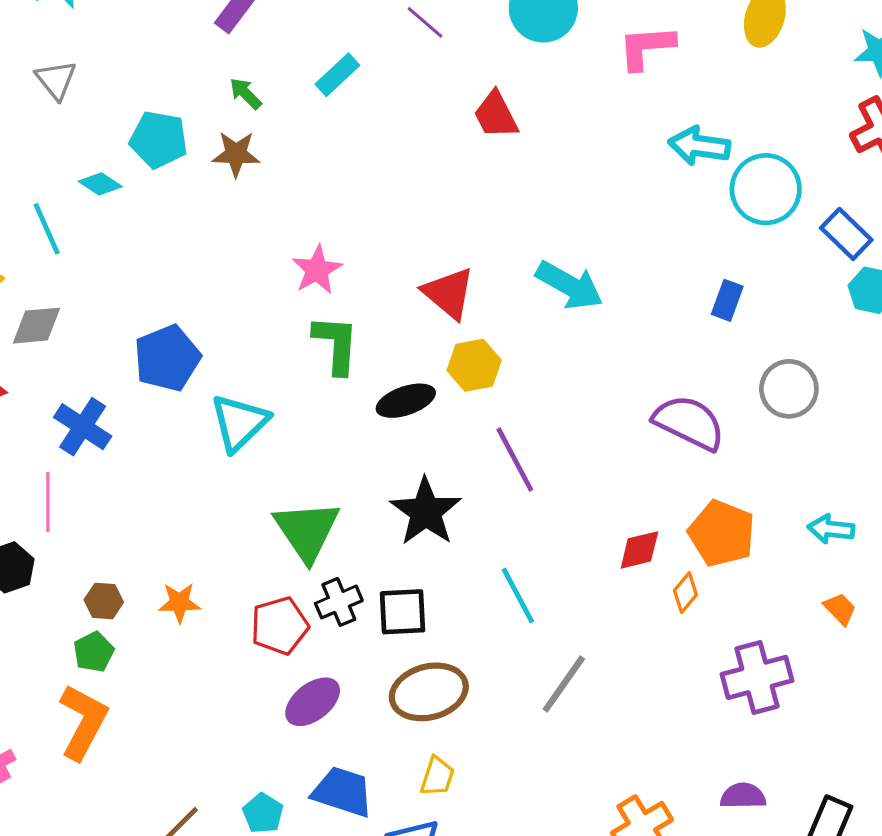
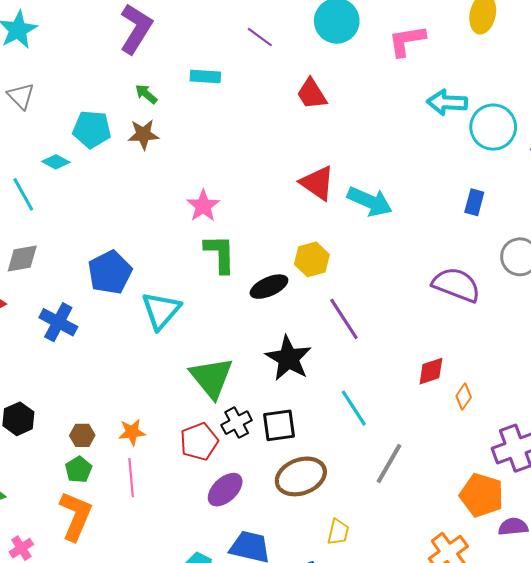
cyan rectangle: (337, 75) -> (205, 76), turned 52
red triangle: (449, 293) -> (317, 183), moved
pink line: (48, 502) -> (131, 478), moved
orange pentagon: (722, 533) -> (482, 495), moved
yellow trapezoid: (437, 776) -> (338, 532), moved

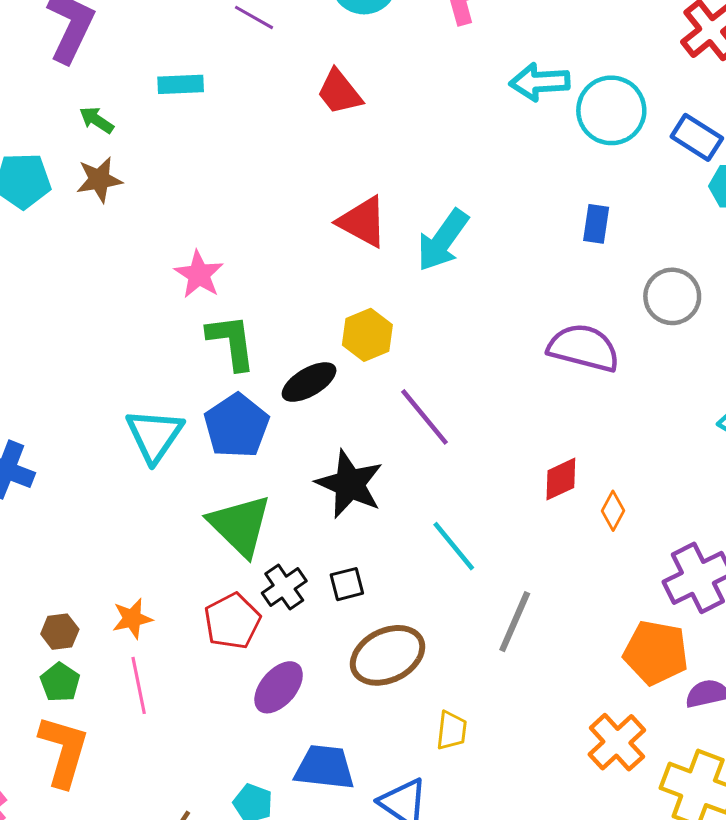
cyan arrow: (370, 201) -> (443, 240), turned 108
blue pentagon: (110, 272) -> (236, 426), moved
black square: (279, 425) -> (347, 584), size x0.7

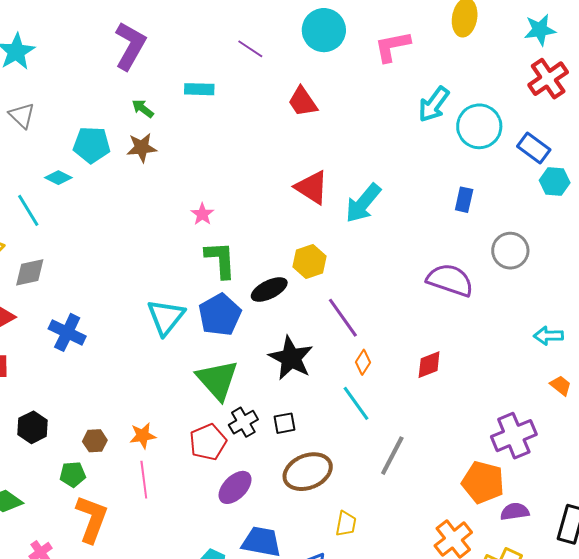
cyan arrow: (540, 82) -> (434, 104), turned -54
pink star: (199, 274) -> (202, 214), size x0.7
orange diamond: (613, 511) -> (363, 362), moved
green pentagon: (60, 682) -> (73, 474), moved, turned 30

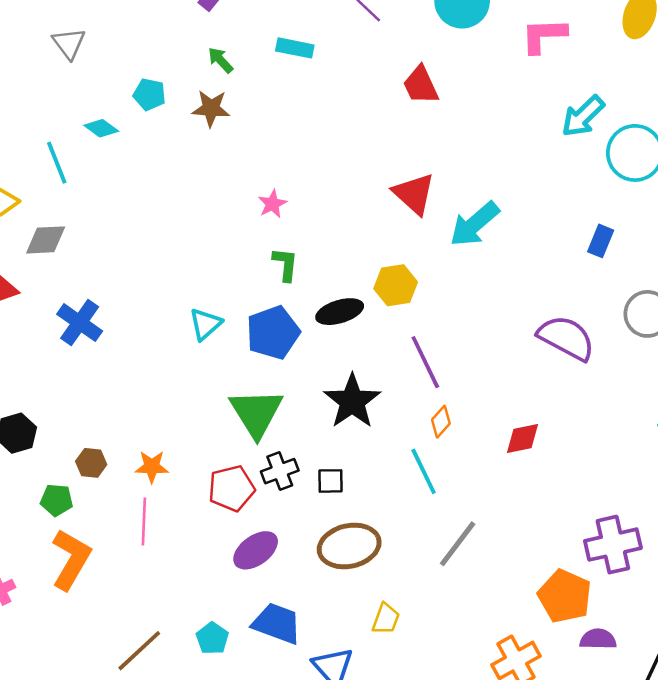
cyan pentagon: (92, 145) -> (149, 94), size x0.7
green L-shape: (220, 260) -> (285, 264), size x0.7
cyan triangle: (166, 317) -> (205, 324), size x0.7

